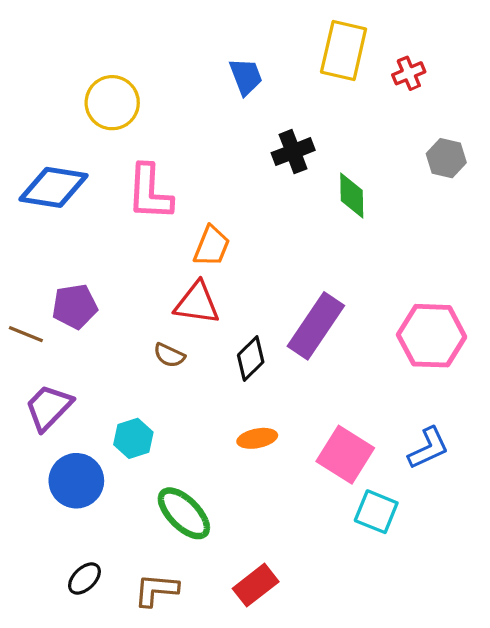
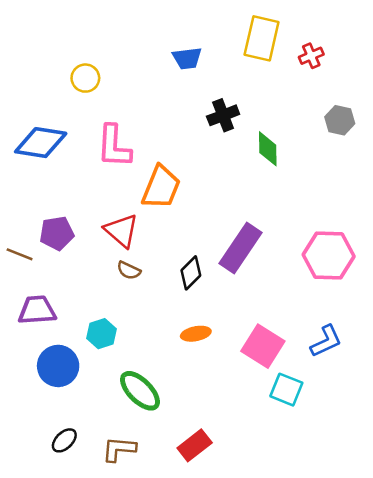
blue trapezoid: (246, 77) -> (187, 58), turned 104
yellow circle: (112, 103) -> (85, 78), size x0.7
orange trapezoid: (212, 246) -> (161, 187), size x1.4
red triangle: (197, 303) -> (121, 231), moved, turned 33
purple trapezoid: (49, 407) -> (37, 310), turned 42

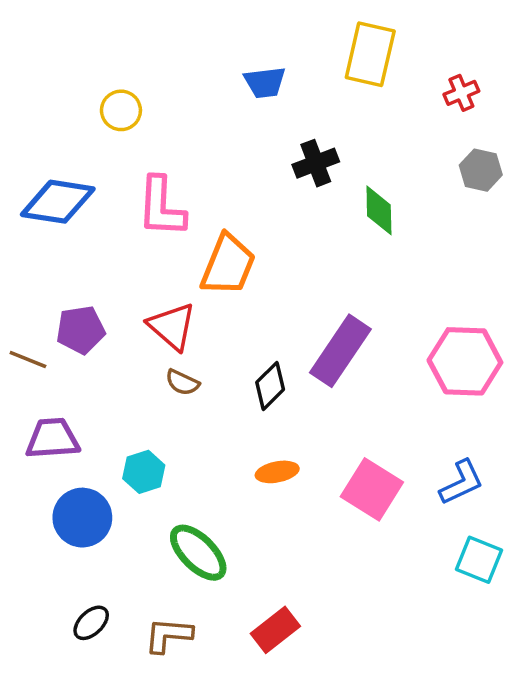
red cross: (311, 56) -> (461, 93), moved
cyan square: (286, 390) -> (479, 560), moved

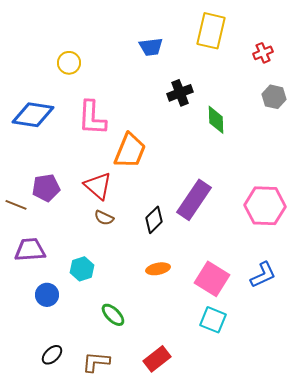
blue circle: (82, 518) -> (47, 295), size x0.7
green ellipse: (198, 553) -> (113, 315), size x0.7
cyan square: (479, 560) -> (213, 320), moved

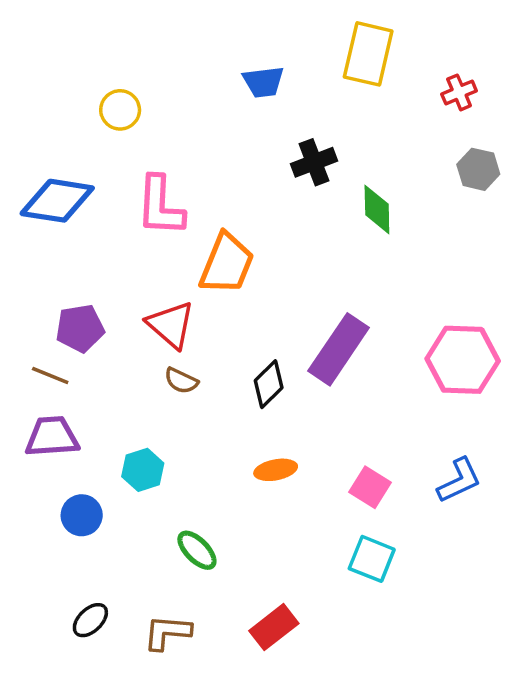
brown line: (16, 205) -> (50, 375), moved
pink square: (212, 279) -> (370, 487), size x0.7

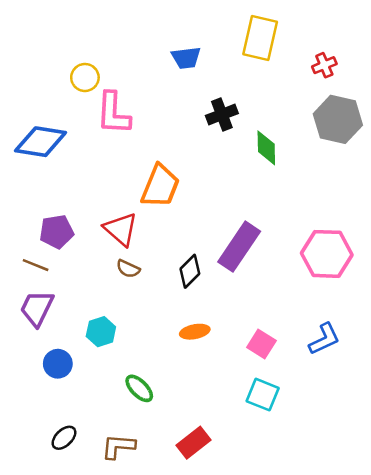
gray hexagon: (478, 169) -> (338, 119), size x1.6
pink L-shape: (160, 206) -> (113, 113), moved
purple trapezoid: (52, 437) -> (37, 308), turned -60

